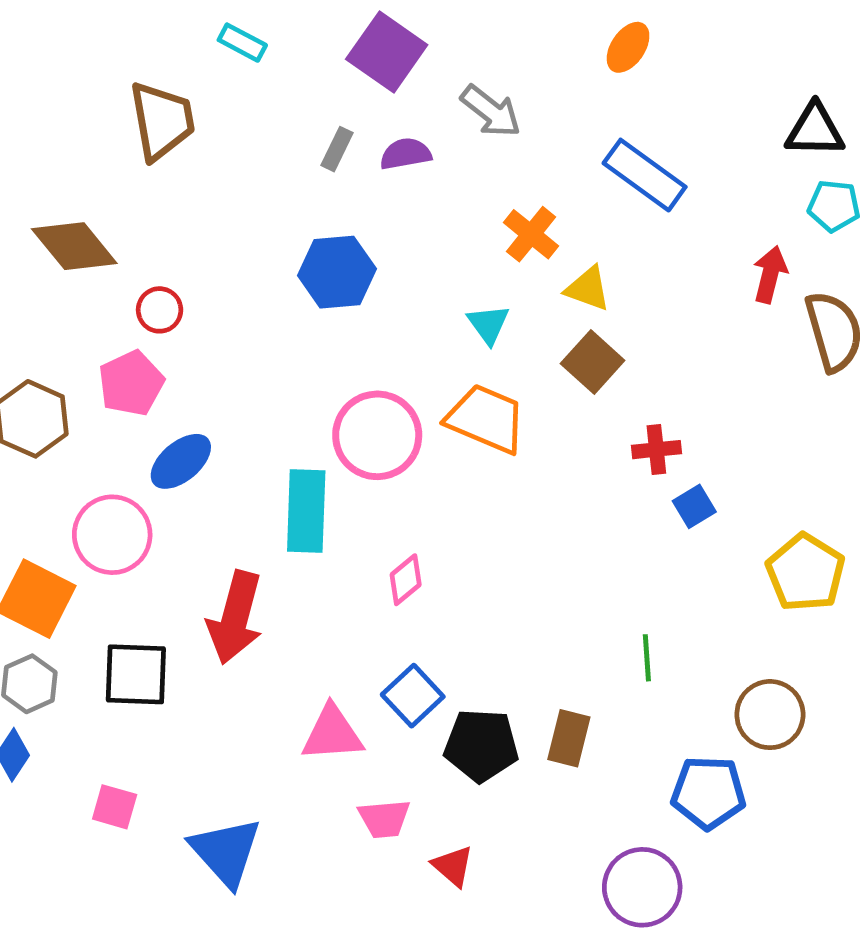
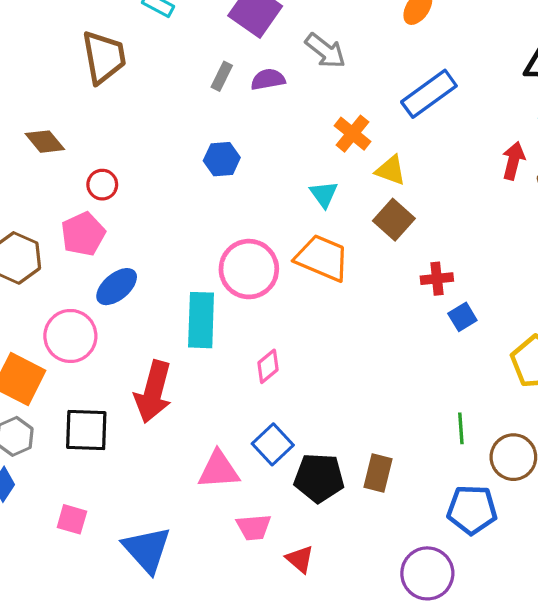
blue rectangle: (645, 175) -> (429, 94), turned -72
brown diamond: (74, 246) -> (45, 142), size x0.7
blue hexagon: (337, 272) -> (222, 159), size x0.7
green line: (647, 658) -> (461, 428), moved

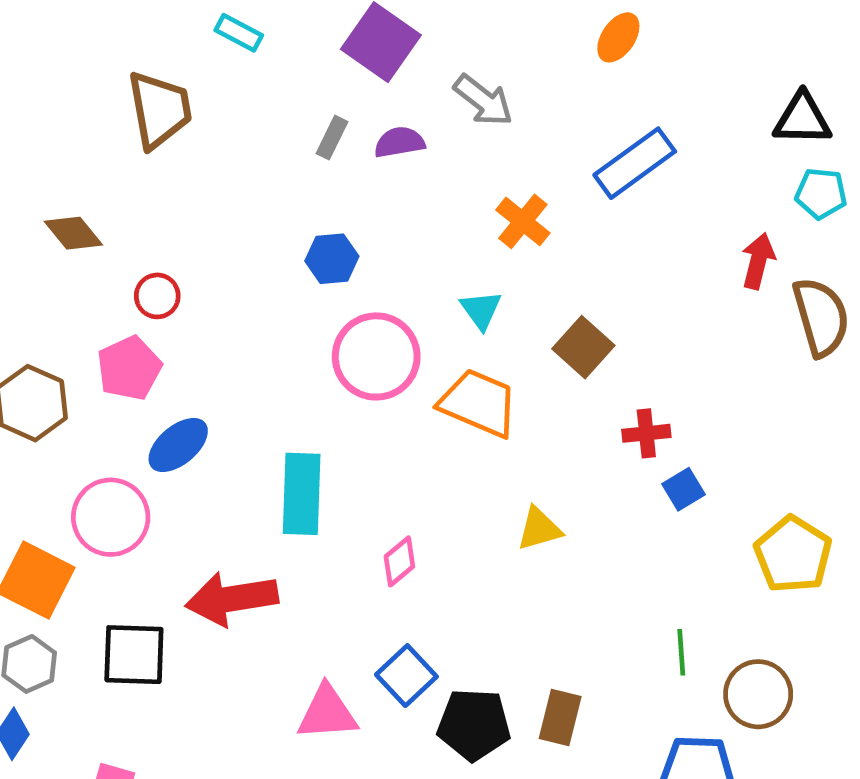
yellow triangle: (391, 170) -> (539, 529), moved, turned -36
pink circle: (249, 269) -> (376, 356), moved
red arrow: (153, 392) -> (232, 599), turned 66

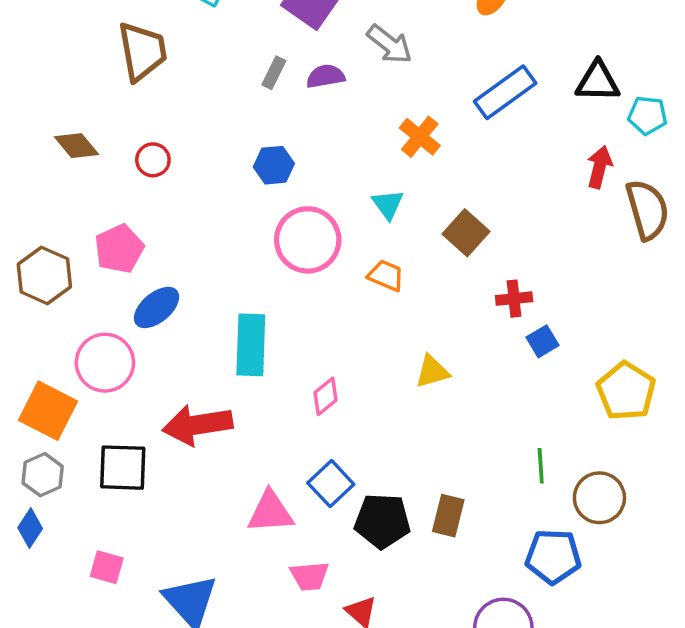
black triangle: (802, 119) -> (598, 82), moved
red circle: (157, 296) -> (153, 160), moved
orange trapezoid: (479, 403) -> (386, 275), size x0.6

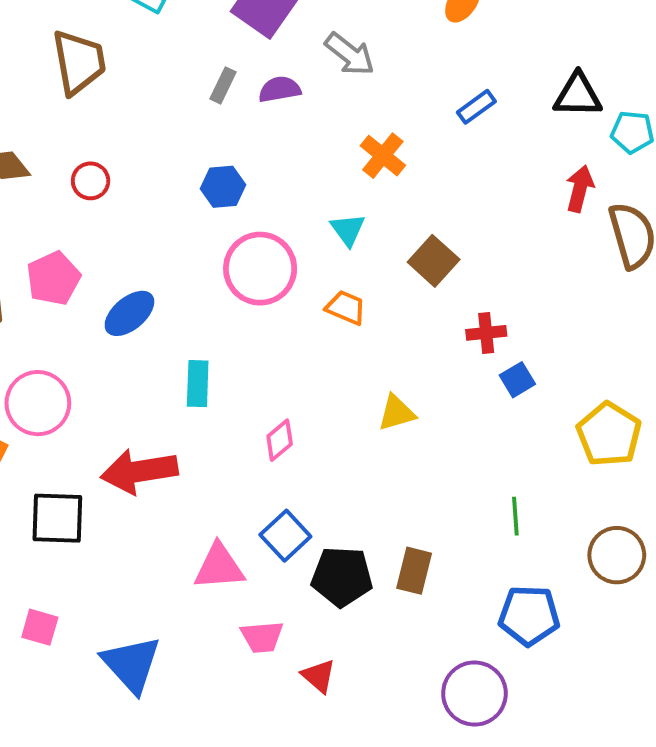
blue rectangle: (505, 92) -> (476, 107), size x0.6
blue ellipse: (157, 307) -> (129, 313), moved
cyan rectangle: (251, 345) -> (198, 384), size x0.7
brown circle: (599, 498) -> (617, 555), moved

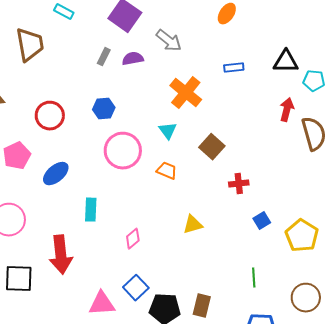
blue rectangle: (476, 107) -> (234, 68), turned 30
orange cross: (383, 156) -> (186, 93), size x1.4
red circle: (91, 181) -> (50, 116), moved, size x1.5
blue square: (517, 380) -> (262, 221), moved
red arrow: (139, 471) -> (61, 255), turned -87

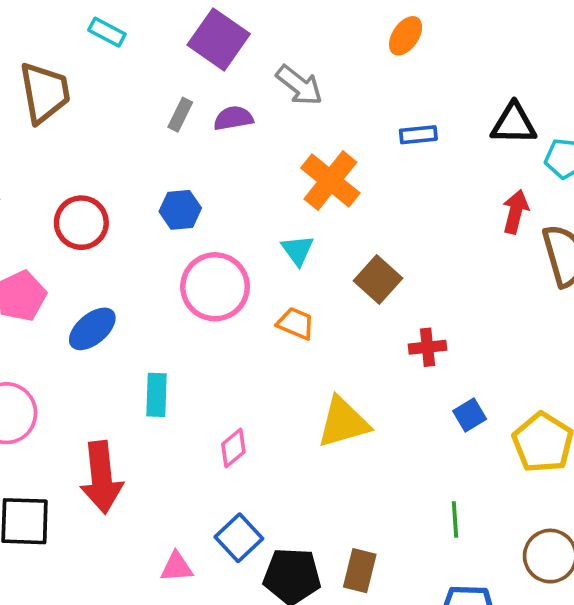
yellow triangle: (193, 225) -> (343, 422), size x1.5
pink triangle: (102, 304) -> (177, 567), size x0.7

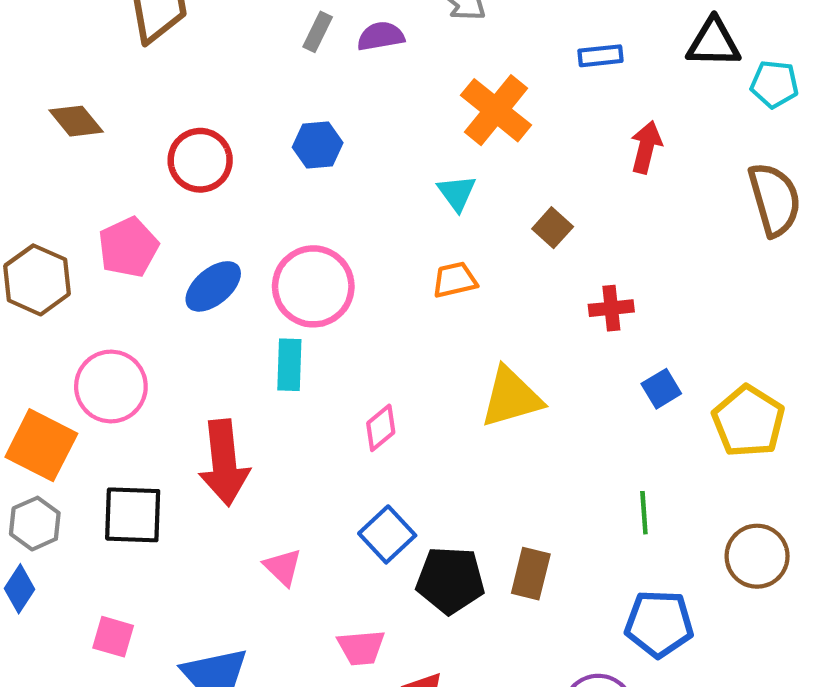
red arrow: (515, 212) -> (646, 147), moved
brown square: (378, 279) -> (553, 228), size x0.7
pink circle: (215, 287) -> (313, 286), moved
orange trapezoid: (296, 323) -> (455, 280), turned -36
pink triangle: (177, 567) -> (283, 567), moved, turned 48

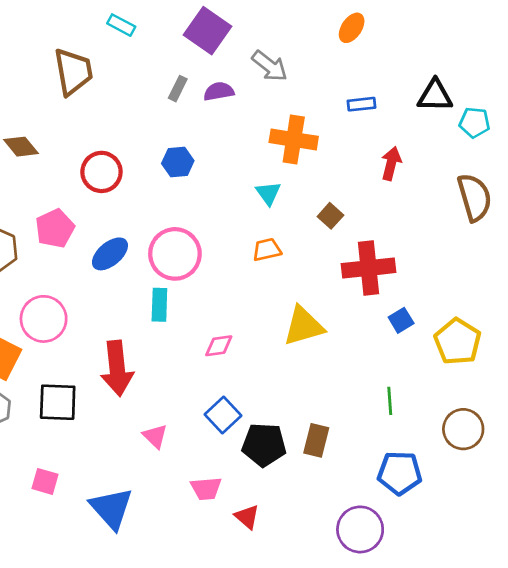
orange cross: (496, 110) -> (294, 139), turned -30
red cross: (611, 308) -> (369, 268), size x1.8
pink diamond: (381, 428) -> (219, 346), turned 32

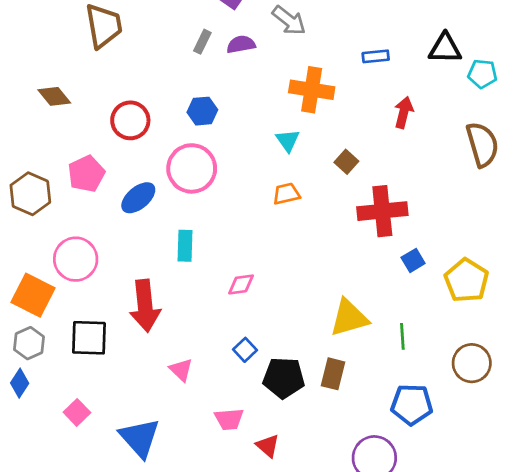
pink circle: (175, 254) -> (192, 168), moved
yellow triangle: (304, 326) -> (349, 318), moved
blue square: (223, 415) -> (245, 350), size x0.7
pink square: (45, 481) -> (77, 412), turned 30

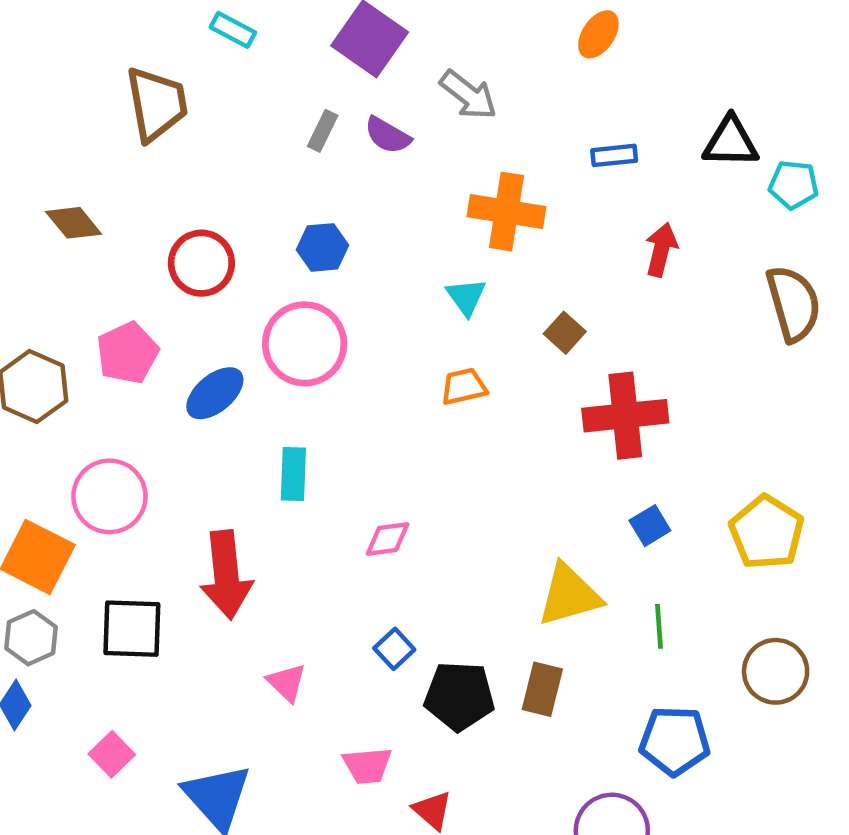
purple semicircle: (241, 44) -> (388, 135), turned -140
blue square: (413, 260) -> (650, 526), moved

